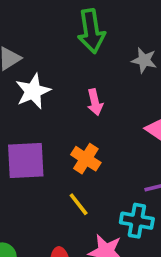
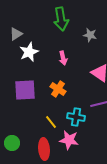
yellow line: (79, 204) -> (51, 122), moved
cyan cross: (137, 221) -> (76, 117), moved

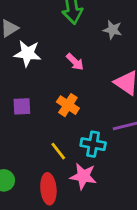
white star: (29, 52) -> (27, 53), turned 30
pink arrow: (63, 58) -> (75, 62), turned -32
purple square: (25, 90) -> (22, 106), size x0.6

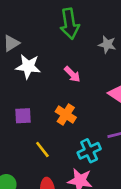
cyan cross: (93, 144) -> (89, 151), turned -35
yellow line: (58, 151) -> (42, 149), moved

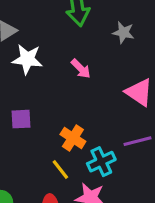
orange cross: (66, 114) -> (73, 138), moved
yellow line: (42, 149) -> (60, 169), moved

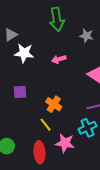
pink arrow: (81, 69) -> (59, 59), turned 120
cyan cross: (101, 162) -> (87, 128), moved

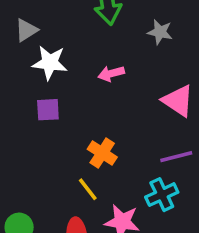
purple square: (20, 92) -> (48, 110), moved

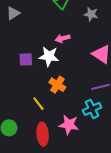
white star: (50, 63) -> (49, 56), moved
yellow line: (88, 189) -> (38, 104), moved

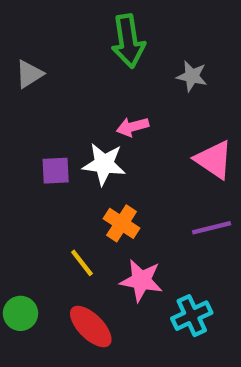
cyan cross: (92, 109) -> (192, 316), moved
pink star: (69, 125) -> (141, 280), moved
red ellipse: (43, 134) -> (91, 327), turned -40

